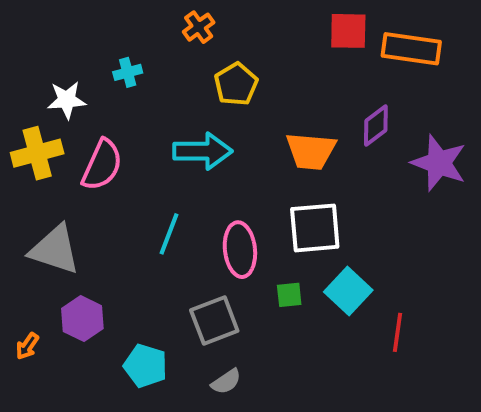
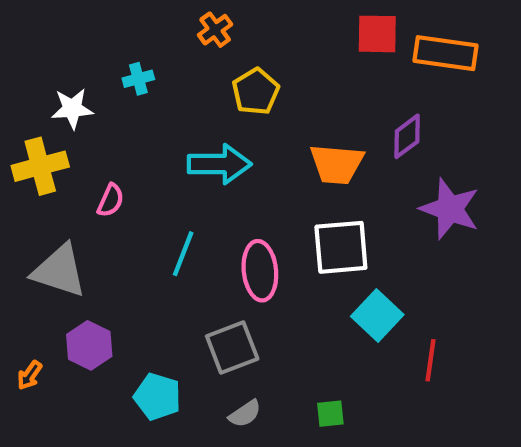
purple star: (439, 163) -> (450, 209), moved
pink semicircle: (102, 165) -> (111, 200), moved, size x0.6
green square: (289, 295) -> (330, 414), moved

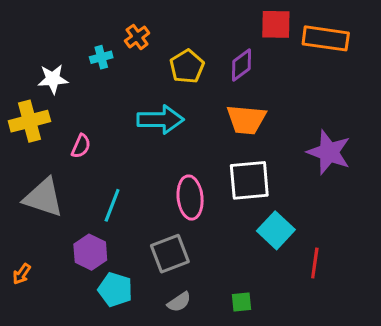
orange cross: (215, 30) -> (137, 37), moved
purple diamond: (407, 136) -> (242, 65), moved
cyan line: (183, 254) -> (112, 205), moved
purple hexagon: (89, 345) -> (90, 252), moved

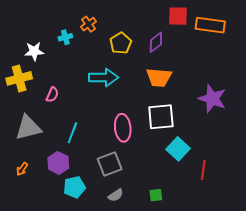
gray triangle: (43, 198) -> (28, 128), turned -32
orange arrow: (22, 274) -> (22, 169), moved
cyan pentagon: (115, 290) -> (74, 187), turned -30

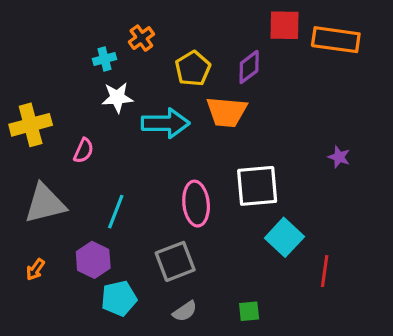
white star: (34, 51) -> (117, 98), moved
orange trapezoid: (159, 77) -> (227, 112), moved
purple star: (212, 99) -> (339, 157), size x0.5

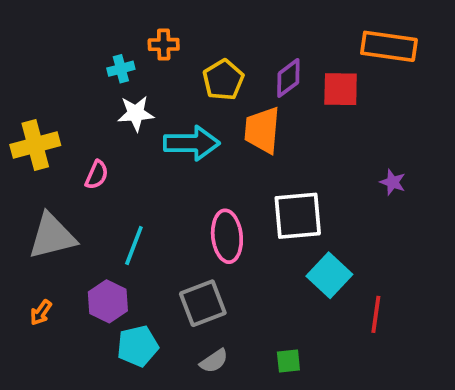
red square: (284, 25) -> (341, 89), moved
orange cross: (141, 38) -> (164, 44), turned 35
orange trapezoid: (227, 112) -> (262, 130), turned 90

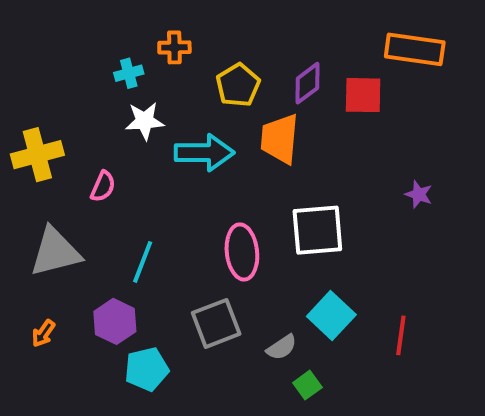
cyan square: (329, 275) -> (331, 316), moved
gray semicircle: (214, 361) -> (282, 347), moved
green square: (288, 361) -> (307, 385), turned -30

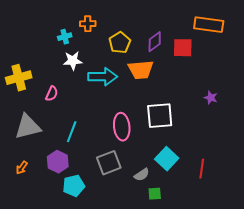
orange trapezoid: (280, 139) -> (141, 70), turned -100
green square: (307, 385) -> (155, 194), turned 32

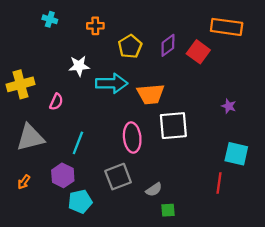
cyan cross: (65, 37) -> (50, 19), moved, turned 32
red square: (183, 48) -> (198, 52), turned 35
orange trapezoid: (141, 70) -> (151, 94), moved
cyan square: (167, 159) -> (236, 154), moved, turned -30

